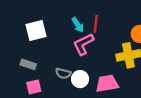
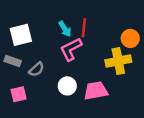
gray rectangle: (28, 64) -> (13, 61), moved
gray semicircle: (63, 73) -> (36, 69), moved, turned -56

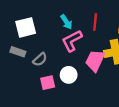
red line: (84, 28) -> (95, 22), moved
pink trapezoid: (96, 91) -> (95, 61), moved, turned -55
pink square: (19, 94) -> (48, 83), moved

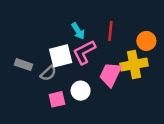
white square: (26, 27) -> (61, 56), moved

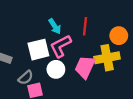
gray semicircle: (48, 73) -> (26, 78), moved
white circle: (81, 91) -> (56, 69), moved

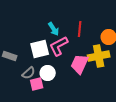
white circle: (56, 69) -> (48, 73), moved

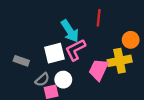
cyan arrow: (54, 29) -> (70, 31), size x1.5
red line: (80, 29) -> (99, 18), moved

